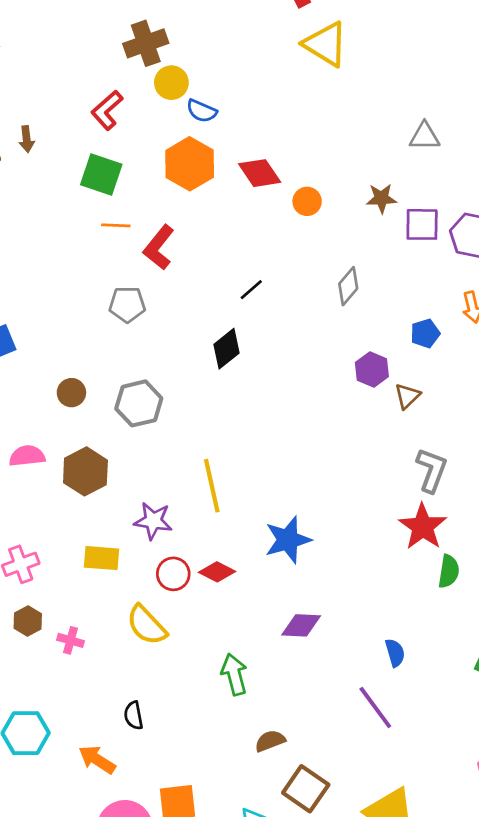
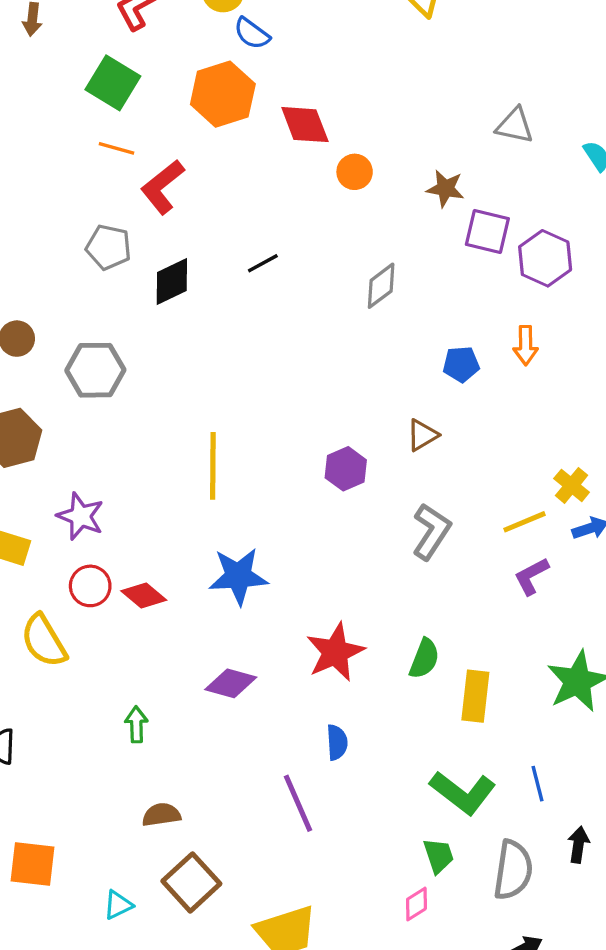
black diamond: (227, 349) -> (172, 281), moved
purple hexagon: (372, 369) -> (346, 469), moved
yellow line: (212, 486) -> (213, 466), moved
red star: (423, 527) -> (335, 652), moved
green arrow: (234, 674) -> (136, 724), size x0.7

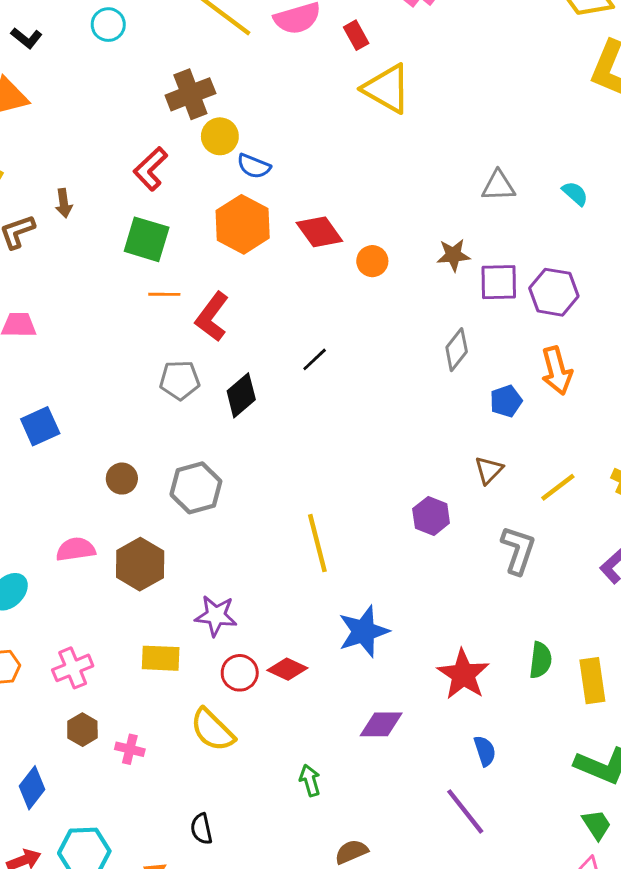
gray diamond: (381, 286) -> (457, 350), moved
orange arrow: (526, 345) -> (557, 371), size x1.4
yellow line: (524, 522) -> (558, 487), moved

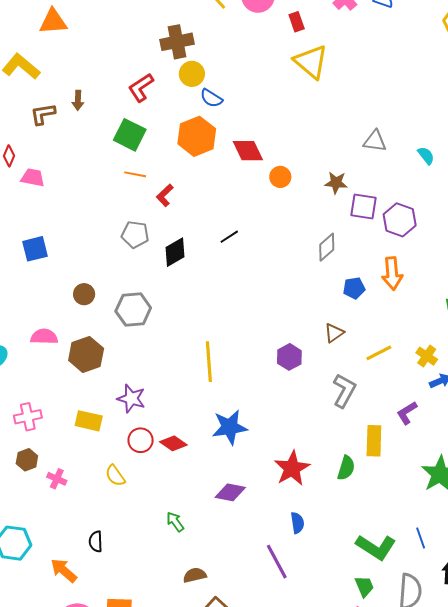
red L-shape: (212, 317) -> (165, 195), size x0.7
yellow rectangle: (592, 681) -> (374, 441), moved
yellow semicircle: (212, 730) -> (115, 476), size x0.7
green arrow: (310, 780) -> (175, 522), turned -30

